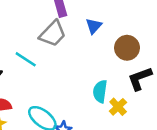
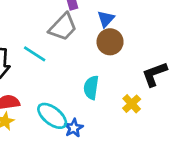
brown circle: (127, 48) -> (110, 42), moved
cyan semicircle: (100, 91) -> (91, 88), moved

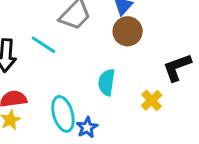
cyan ellipse: (52, 116) -> (63, 114), turned 36

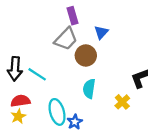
brown circle: (128, 31) -> (86, 55), moved
cyan line: (43, 45) -> (37, 74), moved

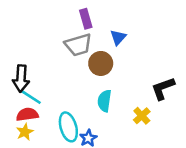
gray trapezoid: (66, 39) -> (78, 45), turned 30
cyan line: (37, 74) -> (31, 97), moved

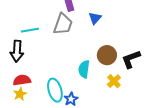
gray trapezoid: (78, 45) -> (63, 24), turned -55
brown circle: (101, 63) -> (107, 55), moved
cyan line: (31, 97) -> (30, 30), moved, turned -42

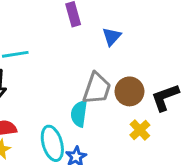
gray trapezoid: (63, 24) -> (97, 88), moved
cyan semicircle: (84, 69) -> (79, 114), moved

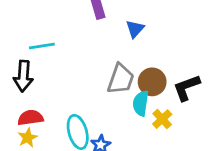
cyan semicircle: (79, 114) -> (141, 103), moved

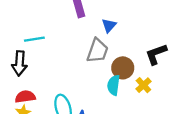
gray trapezoid: (121, 79) -> (98, 51), moved
black L-shape: (186, 88) -> (156, 54), moved
yellow cross: (162, 119) -> (143, 85), moved

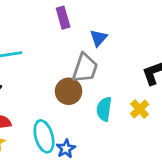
brown circle: (123, 68) -> (69, 91), moved

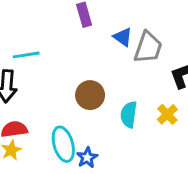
blue triangle: (99, 38) -> (123, 37), turned -36
gray trapezoid: (85, 68) -> (148, 47), moved

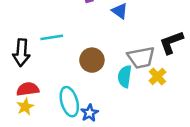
gray trapezoid: (148, 47) -> (141, 58), moved, turned 60
cyan line: (26, 55) -> (52, 37), moved

